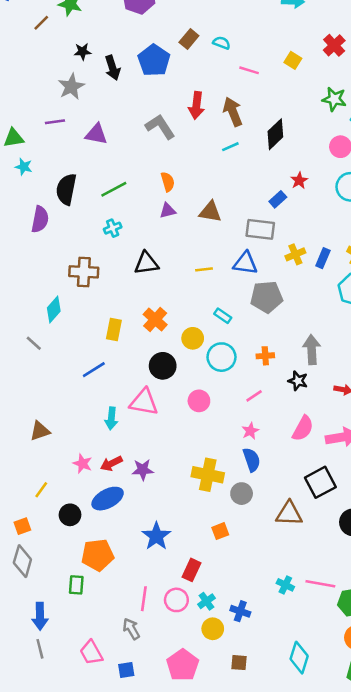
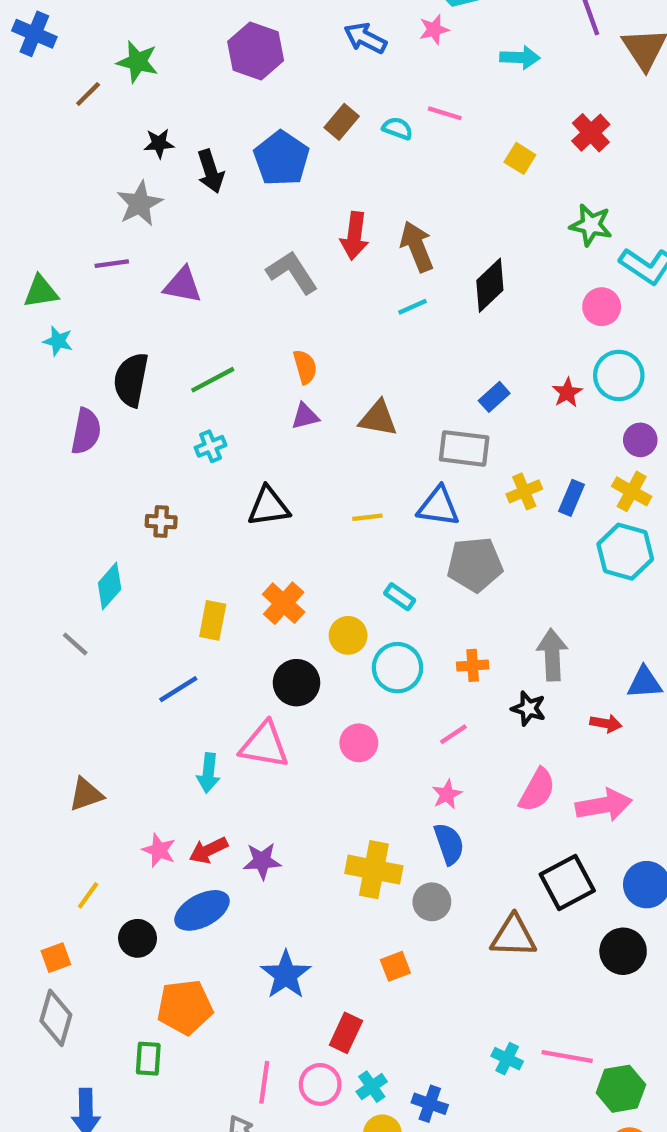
pink line: (249, 70) -> (445, 113), moved
red star: (299, 181) -> (567, 393), moved
brown cross: (84, 272) -> (161, 522), size x0.6

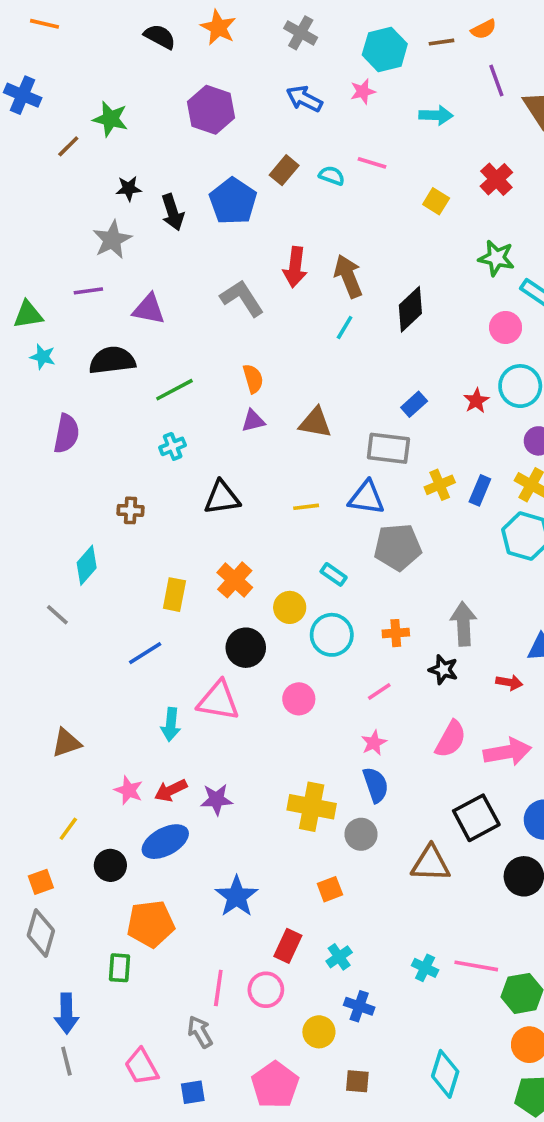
cyan line: (413, 307) -> (345, 327), turned -35
black semicircle: (131, 380) -> (112, 360), moved, turned 72
cyan cross: (372, 1087) -> (339, 957), moved

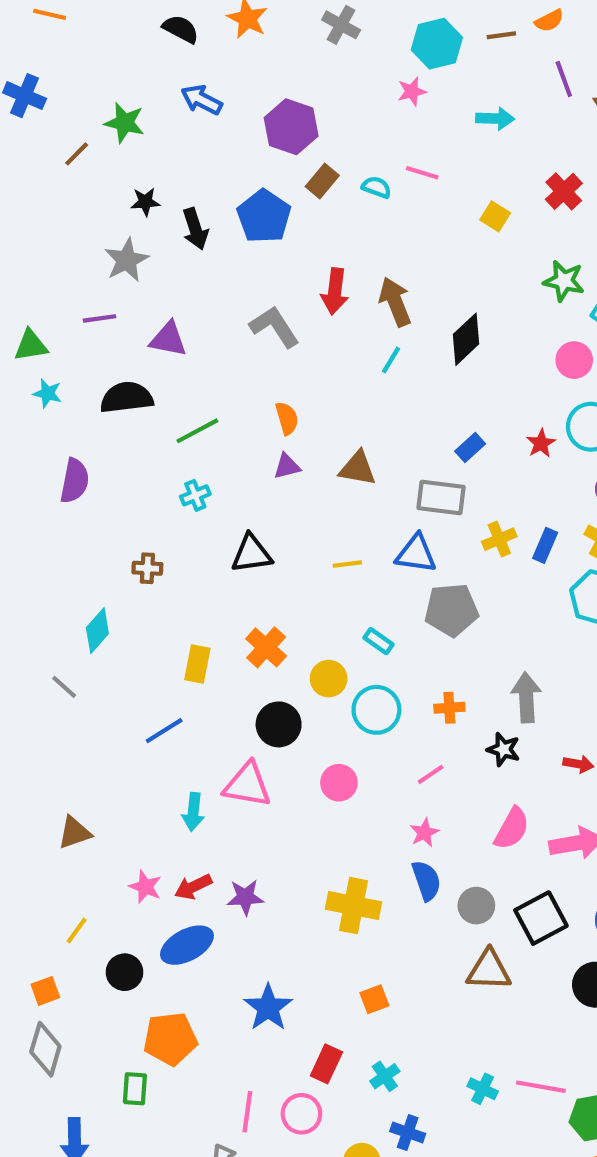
blue arrow: (304, 99) -> (202, 100), moved
purple hexagon: (211, 110) -> (291, 127), moved
gray circle: (361, 834) -> (476, 906), moved

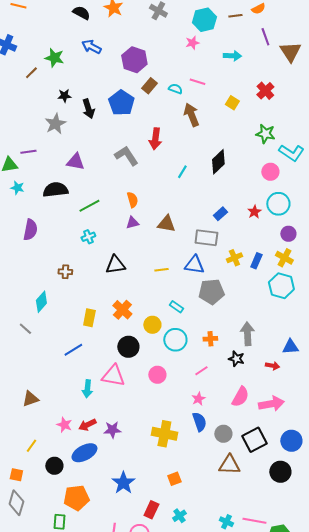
brown arrow: (395, 302) -> (191, 115), moved
purple line: (100, 318) -> (28, 152), moved
orange square: (45, 991) -> (16, 475), turned 32

